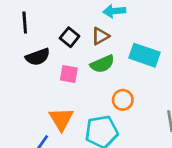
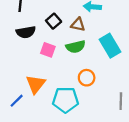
brown triangle: (100, 36) -> (78, 25), turned 32
cyan rectangle: (145, 55) -> (110, 46), turned 30

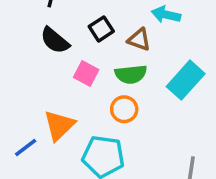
black semicircle: (26, 32) -> (55, 40), turned 42
cyan rectangle: (110, 46) -> (186, 80), turned 65
orange circle: (87, 78) -> (124, 109), moved

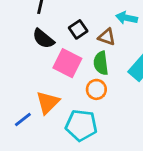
pink square: (86, 73) -> (67, 63), size x1.5
green semicircle: (131, 74) -> (101, 63), turned 90

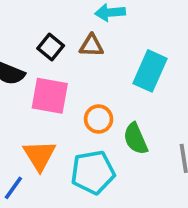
green semicircle: (101, 63) -> (136, 139), moved

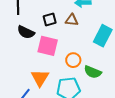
black square: (51, 47) -> (50, 19), turned 32
green semicircle: (136, 139) -> (93, 72), turned -48

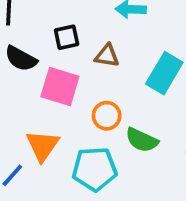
brown triangle: (72, 20) -> (107, 56), moved

